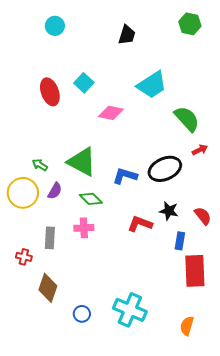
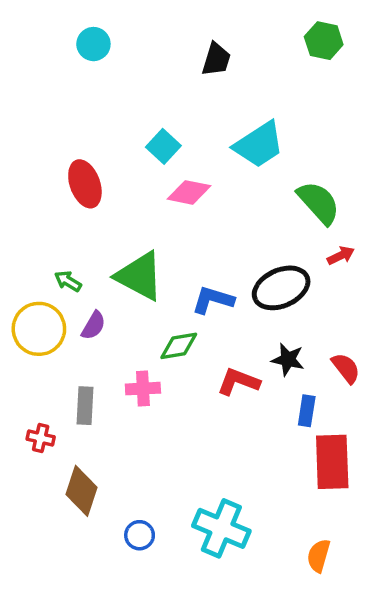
cyan square: (84, 83) -> (163, 146), moved
red ellipse: (50, 92) -> (85, 184), moved
green diamond: (91, 199) -> (179, 346), moved, turned -55

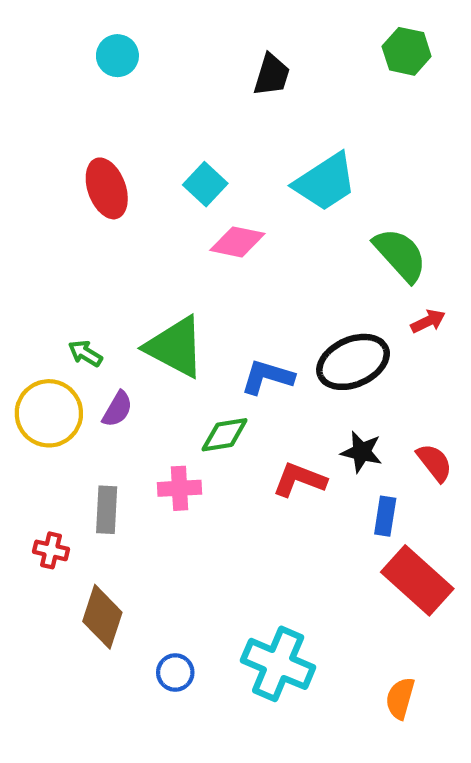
red ellipse: (85, 184) -> (107, 188), moved
red rectangle: (332, 462) -> (417, 580), turned -46

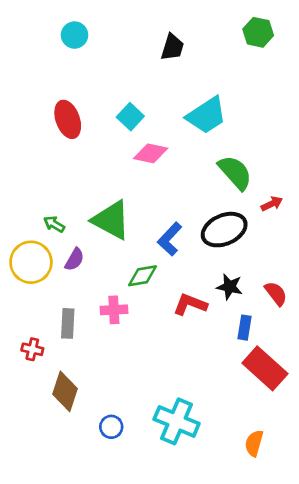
green semicircle: (400, 255) -> (235, 172), moved
blue L-shape: (267, 377) -> (170, 239), turned -64

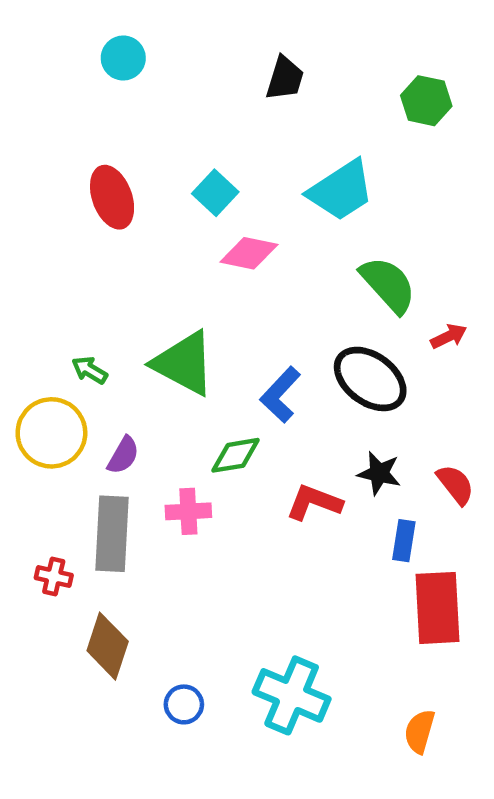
green hexagon: (258, 32) -> (426, 101), moved
black ellipse: (224, 230) -> (370, 379), turned 60
purple semicircle: (75, 259) -> (123, 455), moved
gray rectangle: (68, 323) -> (112, 534), size x1.5
red rectangle: (265, 368) -> (437, 608), turned 45

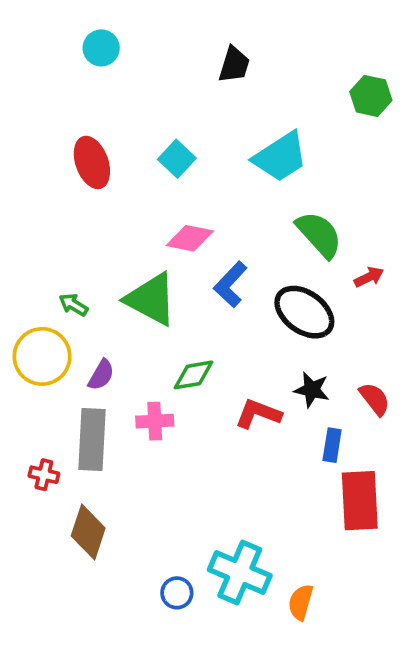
green hexagon: (426, 101) -> (371, 96), moved
pink diamond: (249, 253) -> (190, 238), moved
blue L-shape: (280, 395) -> (230, 284), moved
blue circle: (184, 704) -> (177, 593), moved
orange semicircle: (420, 731) -> (301, 602), moved

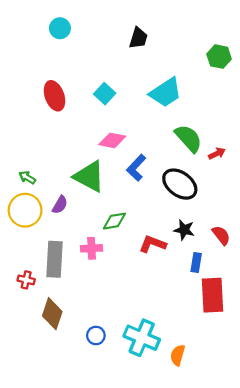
red arrow: (369, 277) -> (217, 154), moved
green arrow: (73, 305) -> (27, 178), moved
purple semicircle: (101, 375) -> (60, 205), moved
blue circle: (177, 593) -> (96, 335), moved

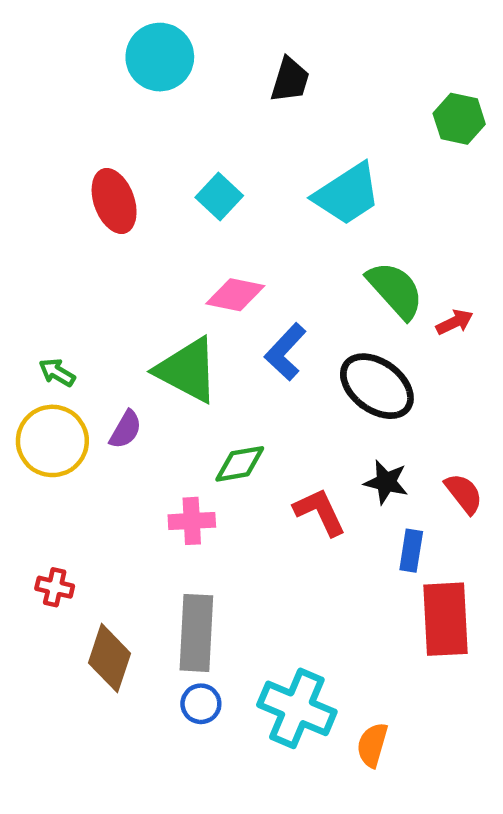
cyan circle: (60, 28) -> (160, 57), moved, size x1.5
red L-shape: (153, 244) -> (320, 512), turned 44
gray rectangle: (54, 259) -> (196, 633), moved

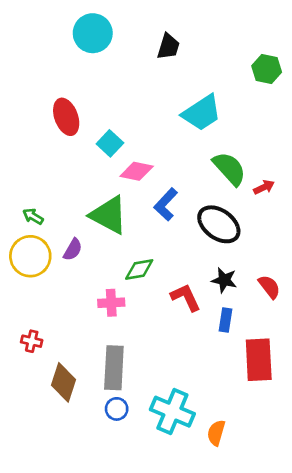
cyan square: (219, 196) -> (110, 143), moved
blue rectangle: (411, 551) -> (225, 320), moved

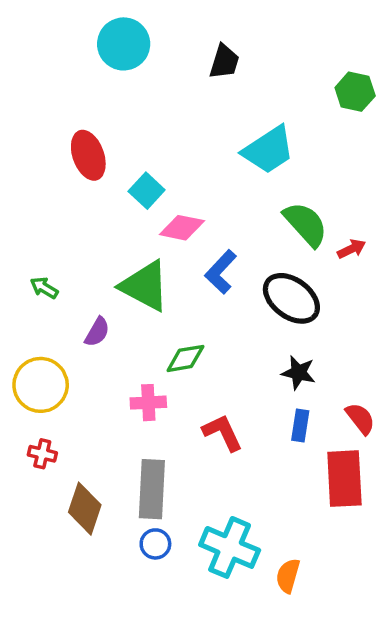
yellow circle: (30, 256) -> (41, 385), moved
red semicircle: (269, 287) -> (360, 418), moved
red L-shape: (186, 297) -> (223, 433), moved

